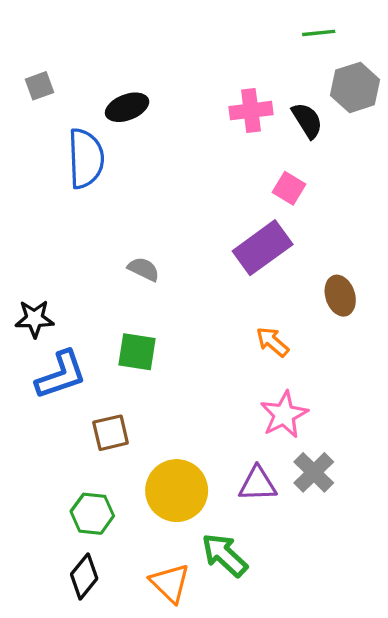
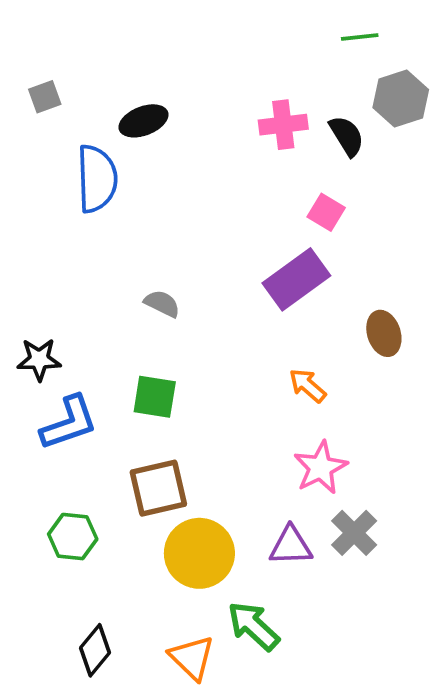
brown square: (111, 433) -> (158, 488), moved, size x1.4
green hexagon: (92, 514) -> (73, 537), moved

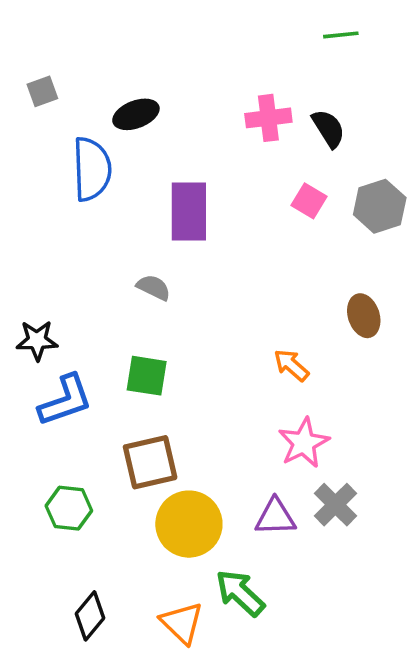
gray hexagon: (401, 99) -> (380, 206), moved
purple rectangle: (296, 279) -> (189, 211), moved, turned -54

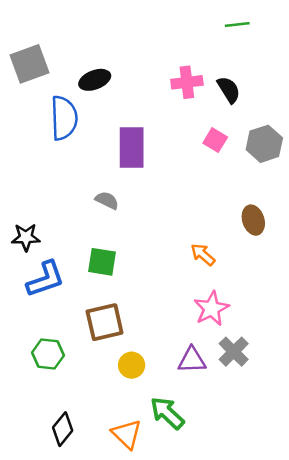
gray square: (42, 91) -> (29, 64), size x1.8
yellow circle: (189, 524) -> (132, 365), size x0.6

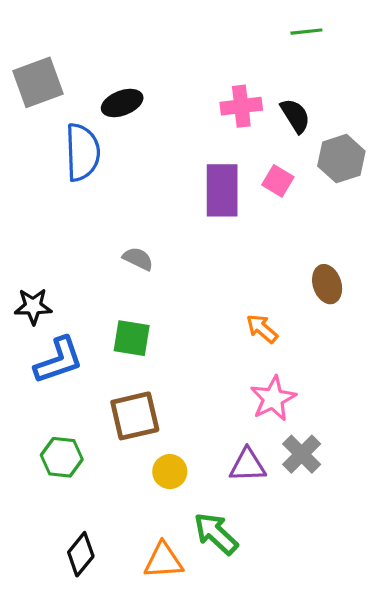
gray hexagon: (264, 144) -> (341, 159), moved
purple rectangle: (132, 147) -> (222, 190), moved
orange triangle: (127, 434) -> (163, 561), turned -48

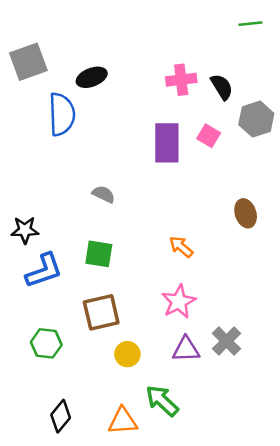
green line: (306, 32) -> (250, 24), moved
orange arrow: (262, 329) -> (181, 247), moved
pink star: (273, 399) -> (179, 302), moved

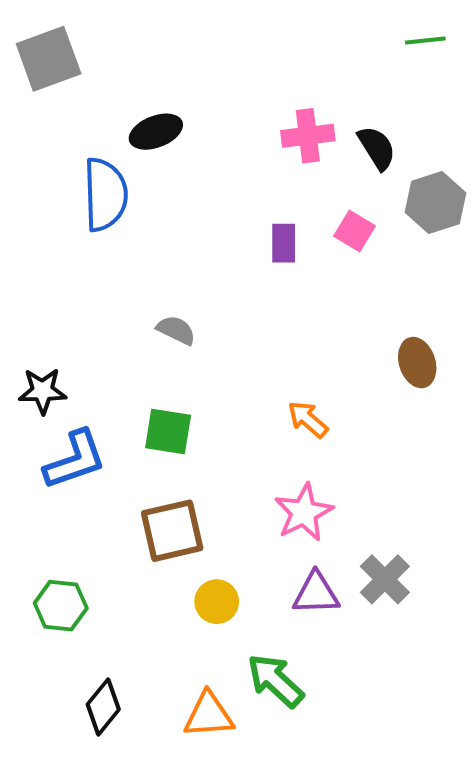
gray square: (28, 62) -> (49, 59), moved
purple rectangle: (167, 143) -> (284, 243), size x0.6
green hexagon: (46, 343) -> (61, 606), moved

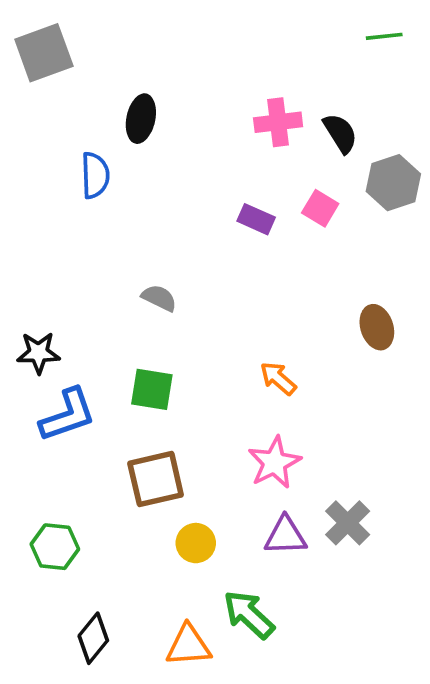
black ellipse: (156, 132) -> (141, 119), turned -57
blue semicircle: (105, 194) -> (95, 175), size x0.7
purple rectangle: (284, 243) -> (256, 219), turned -66

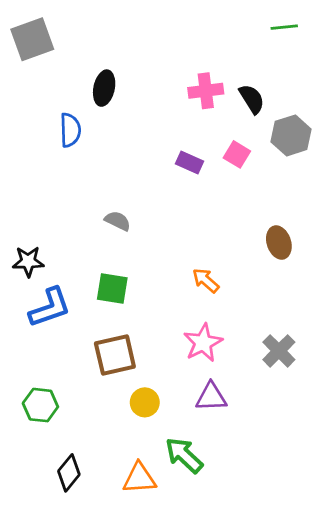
gray cross: (348, 523) -> (279, 351), moved

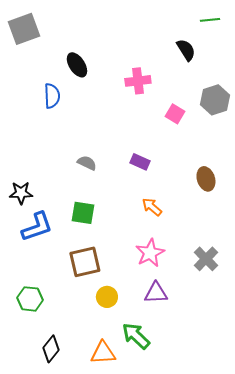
black ellipse: (104, 88) -> (77, 65), turned -45
pink cross: (206, 91) -> (138, 81), moved
black semicircle: (252, 99) -> (186, 50), moved
purple rectangle: (189, 163) -> (140, 162), moved

